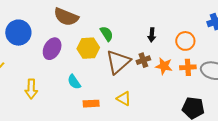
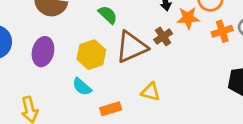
yellow hexagon: (88, 48) -> (91, 55), moved
brown triangle: (118, 62) -> (131, 47), turned 32
orange star: (164, 66) -> (188, 18), moved

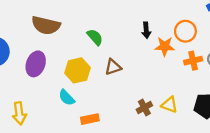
brown cross: (163, 37) -> (144, 107), moved
brown triangle: (131, 47) -> (113, 67), size x0.6
yellow triangle: (151, 92) -> (169, 105), moved

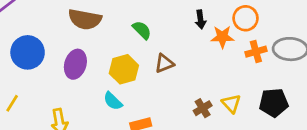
yellow triangle: (169, 105) -> (231, 104), turned 30

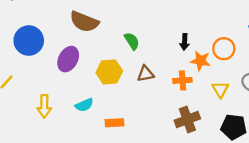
orange cross: (256, 52) -> (182, 80), moved
cyan semicircle: (113, 101) -> (84, 105), moved, turned -78
yellow triangle: (231, 104) -> (220, 89), moved
brown cross: (203, 108) -> (187, 119), moved, size x1.5

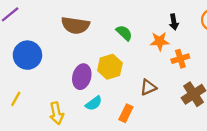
purple ellipse: (68, 59) -> (82, 77), moved
orange star: (200, 61) -> (160, 41), moved
brown triangle: (145, 74) -> (148, 87), moved
orange rectangle: (114, 123) -> (126, 113), turned -48

